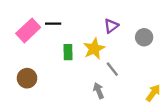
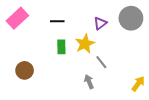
black line: (53, 24) -> (57, 21), moved
pink rectangle: (28, 30) -> (17, 18), moved
gray circle: (144, 37) -> (131, 18), moved, size x1.5

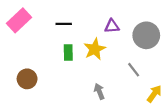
gray circle: (131, 18) -> (146, 35), moved
purple triangle: (100, 23) -> (112, 26), turned 32
gray line: (101, 62) -> (134, 70), moved

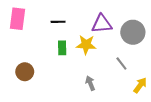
pink rectangle: (19, 20) -> (17, 19), turned -40
purple triangle: (112, 26) -> (102, 24), size x1.5
yellow star: (95, 49) -> (86, 45), turned 30

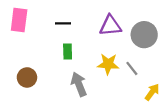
yellow star: (86, 45) -> (108, 64), moved
gray arrow: (90, 83) -> (79, 84), moved, size x1.5

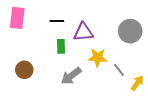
purple triangle: (110, 26) -> (83, 32), moved
gray line: (132, 68) -> (119, 70), moved
gray arrow: (79, 84) -> (71, 76), turned -105

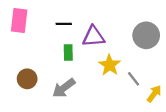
yellow star: (98, 58) -> (110, 65), turned 30
gray arrow: (71, 76) -> (64, 88), moved

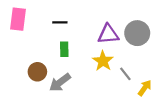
purple triangle: (94, 36) -> (108, 34), moved
brown circle: (27, 79) -> (37, 72), moved

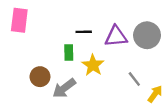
black line: (60, 22) -> (84, 32), moved
yellow star: (103, 61) -> (93, 65), moved

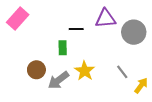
pink rectangle: (19, 20) -> (18, 19), turned 35
purple triangle: (116, 36) -> (105, 19), moved
yellow star: (93, 65) -> (85, 71), moved

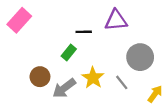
gray circle: (134, 32) -> (140, 57), moved
green rectangle: (63, 48) -> (69, 52), turned 40
gray line: (122, 72) -> (122, 82), moved

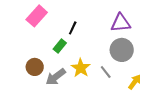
pink rectangle: (19, 20) -> (37, 16), moved
purple triangle: (116, 20) -> (121, 23), moved
black line: (84, 32) -> (73, 28), turned -64

